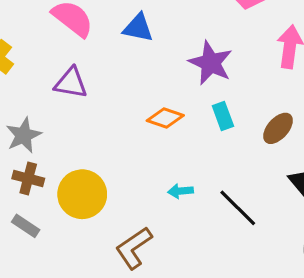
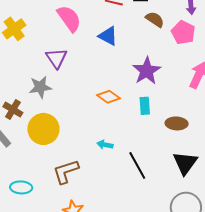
purple triangle: (71, 83) -> (56, 58), turned 30
brown ellipse: (278, 128) -> (177, 123), turned 35
gray star: (24, 135) -> (40, 87), moved

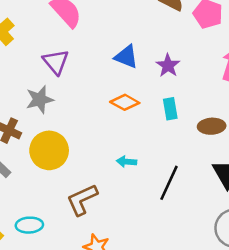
blue triangle: (108, 36) -> (126, 57), moved
purple star: (147, 71) -> (168, 66), size x0.7
black line: (137, 165) -> (169, 183), turned 60

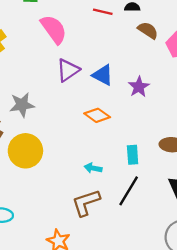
purple triangle: (56, 62) -> (68, 70), moved, turned 30
cyan rectangle: (170, 109) -> (133, 155), moved
brown L-shape: (82, 200) -> (86, 203), moved

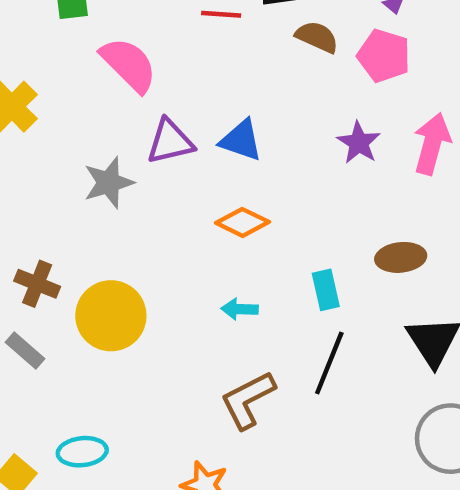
purple triangle: (68, 70) -> (170, 142), turned 30
purple star: (139, 87) -> (359, 143), moved
gray star: (22, 105) -> (109, 183), moved
cyan arrow: (93, 168) -> (240, 309), moved

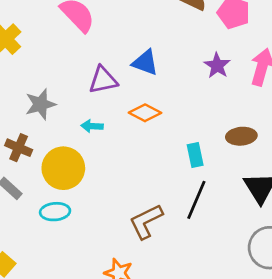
purple triangle: (170, 142) -> (103, 80), moved
gray star: (109, 183) -> (40, 104), moved
cyan arrow: (240, 309) -> (92, 126), moved
cyan ellipse: (82, 452) -> (55, 212), moved

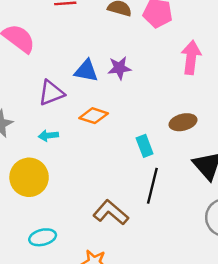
purple star: (217, 66) -> (119, 68), moved, turned -30
cyan ellipse: (55, 212) -> (43, 237), moved
brown L-shape: (146, 221) -> (111, 212), turned 76

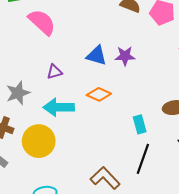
purple triangle: (51, 93) -> (54, 72), moved, size x0.7
cyan arrow: (48, 136) -> (59, 107), size x1.8

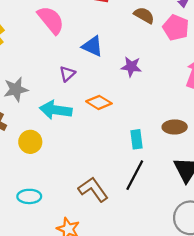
blue triangle: (97, 56) -> (92, 46), moved
purple triangle: (54, 72) -> (67, 74), moved, turned -35
yellow circle: (39, 141) -> (30, 142), size x0.7

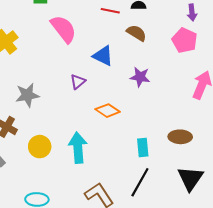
brown semicircle: (144, 15) -> (136, 33), moved
cyan arrow: (56, 110) -> (78, 148), moved, turned 76

